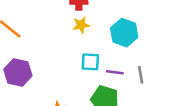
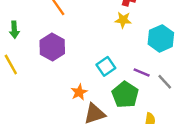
cyan square: (90, 62) -> (106, 66), moved, turned 36
gray line: (141, 75) -> (165, 82), turned -49

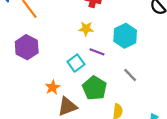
yellow star: (123, 20) -> (86, 29), moved
purple line: (142, 73) -> (97, 52), moved

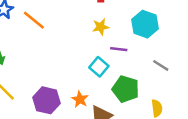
purple hexagon: (27, 47) -> (47, 100), moved

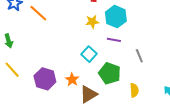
cyan hexagon: (145, 24) -> (116, 17), moved
purple line: (119, 49) -> (114, 40), moved
gray line: (161, 65) -> (139, 56), turned 32

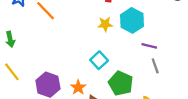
purple line: (114, 40) -> (149, 46), moved

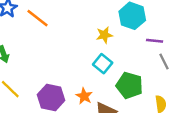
yellow star: (105, 24) -> (104, 35), moved

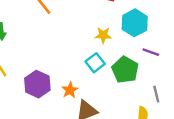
gray line: (164, 62) -> (156, 94), moved
green pentagon: (129, 85) -> (125, 70), moved

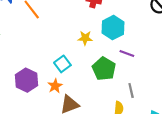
cyan square: (95, 63) -> (62, 64), moved

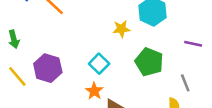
purple line: (127, 54) -> (193, 44), moved
purple hexagon: (27, 80) -> (48, 68), moved

